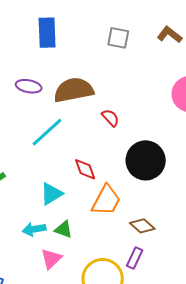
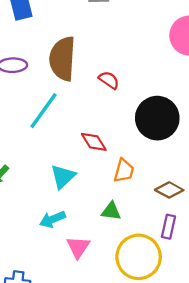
brown semicircle: (74, 90) -> (62, 59), turned -63
orange trapezoid: (106, 200) -> (124, 171), size x0.7
green triangle: (64, 229) -> (111, 211), moved

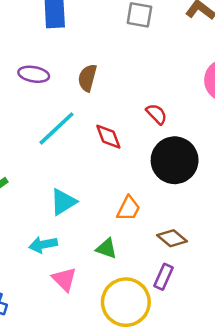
brown semicircle: (62, 59) -> (87, 78), size x0.6
red semicircle: (109, 80) -> (156, 114), moved
red diamond: (94, 142) -> (108, 137), moved
pink triangle: (78, 247) -> (64, 279), turned -30

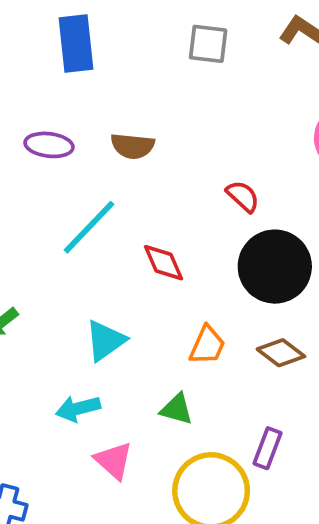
brown semicircle: (87, 78) -> (133, 146), turned -96
red diamond: (108, 137) -> (164, 263), moved
brown diamond: (172, 238) -> (281, 353), moved

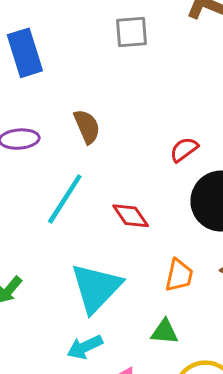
brown semicircle: (133, 146) -> (87, 127), turned -108
red semicircle: (243, 196) -> (184, 149), turned -68
cyan triangle: (105, 341) -> (96, 288), size x1.5

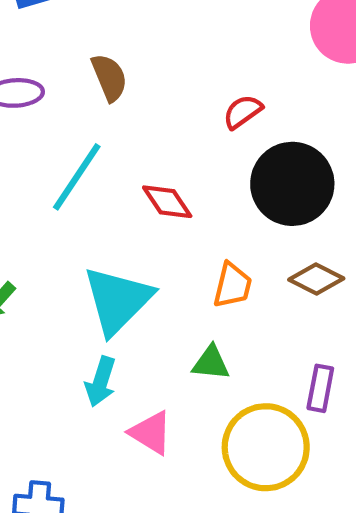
cyan arrow: (85, 347) -> (101, 382), turned -48

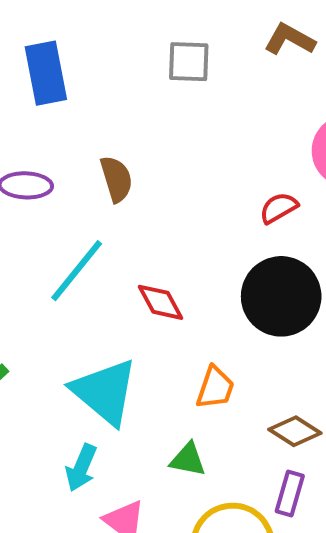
red semicircle: (243, 112) -> (279, 208), moved
brown diamond: (316, 279) -> (295, 431), moved
cyan triangle: (118, 300) -> (105, 392), turned -40

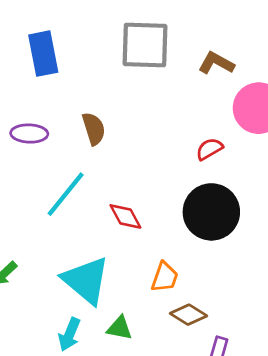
brown L-shape: (290, 39) -> (216, 63), moved
gray square: (189, 62) -> (145, 45), size x1.6
brown diamond: (295, 431) -> (188, 315), moved
green triangle: (188, 460) -> (120, 328), moved

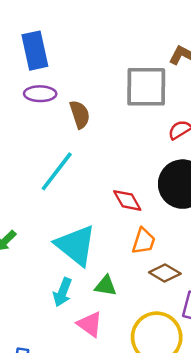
gray square: (145, 45) -> (146, 87), moved
purple ellipse: (29, 134) -> (40, 94), moved
red diamond: (125, 216) -> (127, 200), moved

